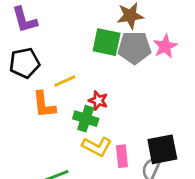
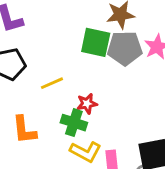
red star: (98, 101) -> (87, 104), turned -30
orange L-shape: (44, 105) -> (24, 130), moved

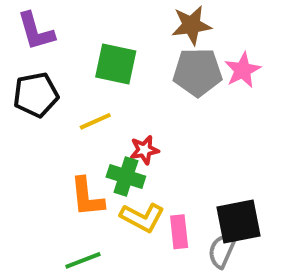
green square: (96, 42) -> (116, 64), moved
orange L-shape: (24, 130) -> (87, 197), moved

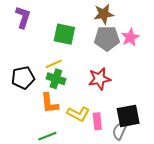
purple L-shape: (36, 31) -> (23, 17), turned -145
black pentagon: (36, 95) -> (23, 78), moved
red star: (144, 150) -> (99, 79), moved, size x1.5
green cross: (126, 177) -> (56, 79), moved

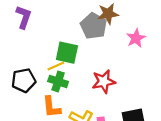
green square: (64, 34) -> (67, 53), moved
gray pentagon: (107, 38) -> (94, 26), moved, turned 30

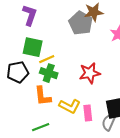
purple L-shape: (24, 17) -> (30, 15), moved
green square: (67, 53) -> (33, 47), moved

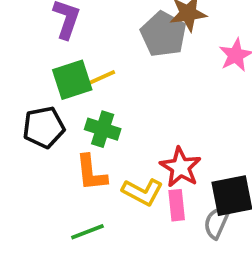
green square: (33, 47) -> (72, 80), turned -30
yellow line: (47, 59) -> (101, 78), moved
red star: (90, 73) -> (181, 167), moved, turned -30

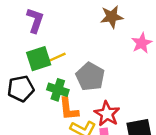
gray pentagon: (163, 34) -> (90, 77), moved
orange L-shape: (91, 173) -> (69, 109), moved

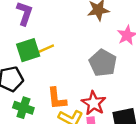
gray pentagon: (90, 77) -> (103, 63), moved
green cross: (58, 90) -> (23, 108), moved

